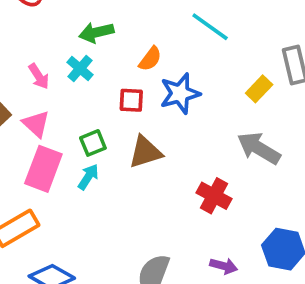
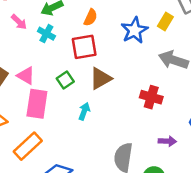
pink arrow: (39, 76) -> (19, 22), moved
blue star: (180, 93) -> (134, 30), moved
red square: (131, 100) -> (84, 47), size x1.5
cyan arrow: (88, 177) -> (84, 111), moved

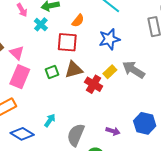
yellow rectangle: (165, 22) -> (110, 72), moved
green square: (65, 80) -> (52, 72), moved
red cross: (151, 97) -> (94, 84), moved
cyan arrow: (84, 111) -> (50, 120), moved

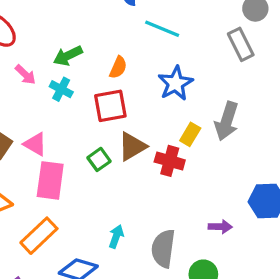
gray arrow: (134, 70) -> (227, 121), turned -90

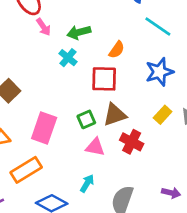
pink arrow: (25, 75) -> (43, 27), moved
pink triangle: (35, 144) -> (95, 147), moved, turned -30
red cross: (170, 161) -> (132, 142), moved

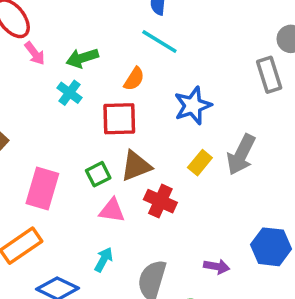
cyan line: (158, 26) -> (159, 41), moved

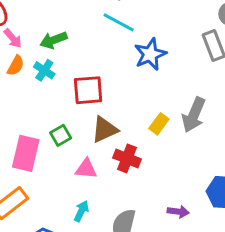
orange semicircle: (134, 79) -> (16, 66), moved
blue star: (193, 106) -> (150, 54), moved
green square: (98, 174) -> (61, 135), moved

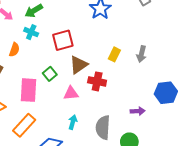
orange semicircle: (16, 66) -> (14, 50), moved
gray arrow: (194, 115) -> (141, 54), moved, size x0.7

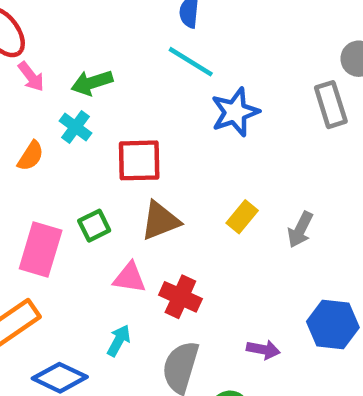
red cross: (97, 81) -> (180, 297), moved

